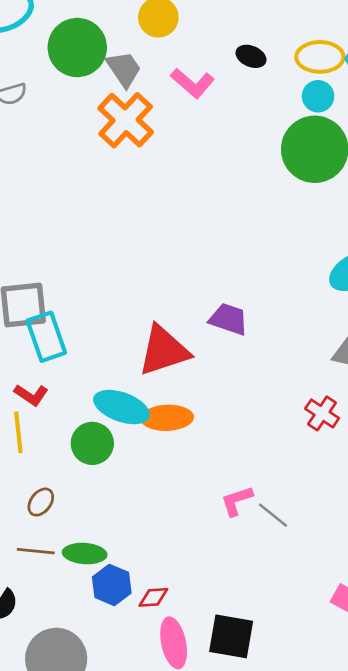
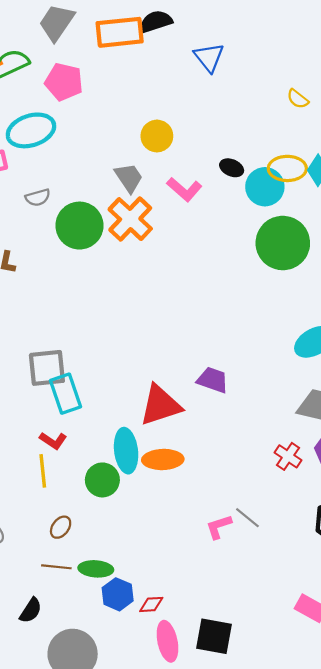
green circle: (77, 48) -> (79, 226), moved
cyan circle: (318, 96) -> (265, 187), moved, size x1.5
cyan ellipse: (121, 407) -> (126, 451), turned 63
gray line: (273, 515) -> (247, 518), moved

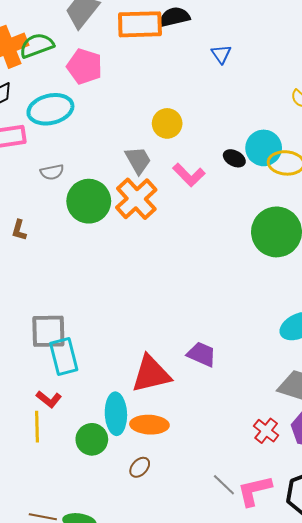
blue triangle: (209, 57) -> (221, 54), size x0.7
cyan circle: (265, 187) -> (264, 148), moved
brown ellipse: (61, 527) -> (140, 467), moved
pink L-shape: (219, 527) -> (254, 491), moved, size x1.4

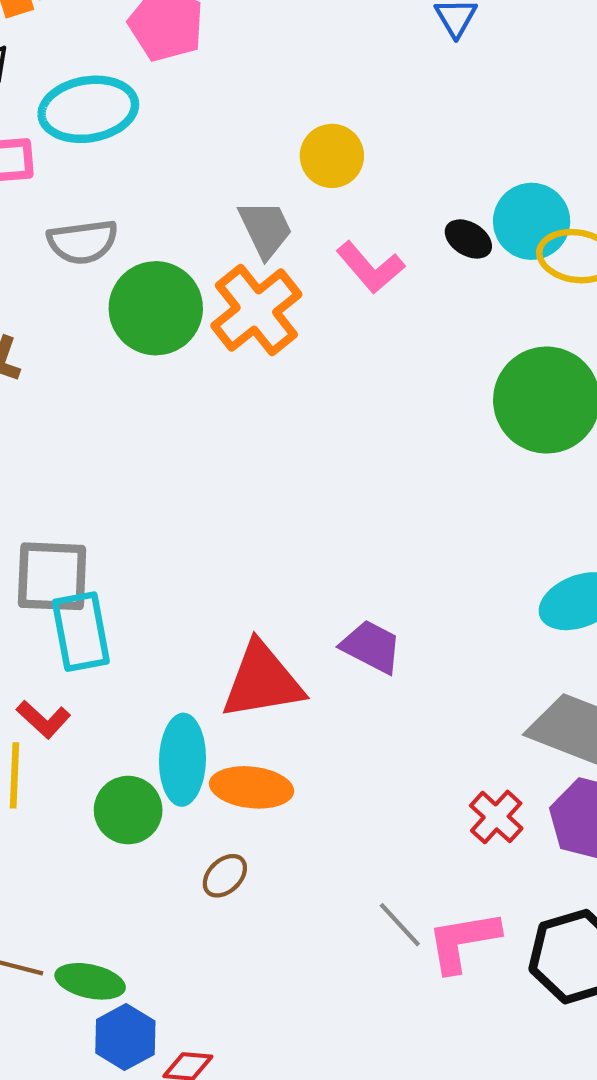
gray semicircle: (52, 172) -> (83, 242), size x1.4

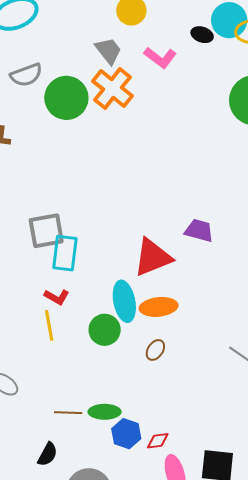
cyan rectangle: (81, 632) -> (65, 253), turned 30

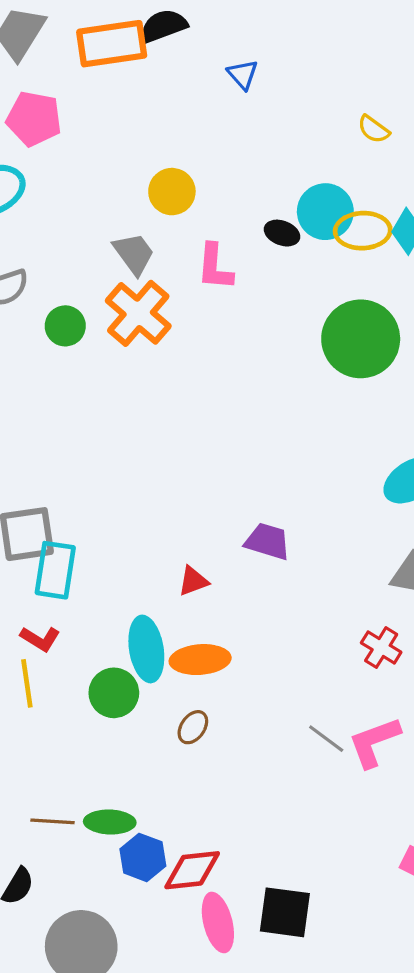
pink L-shape: (160, 58) -> (215, 267), turned 56
green circle: (66, 98) -> (65, 326), size x0.6
red triangle: (153, 257) -> (193, 581), size x0.5
red diamond: (158, 441) -> (192, 870), size x1.6

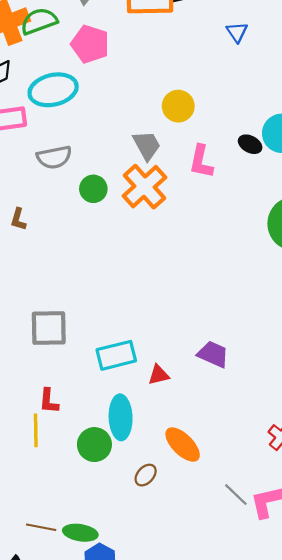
cyan rectangle: (55, 570) -> (116, 355), moved, turned 60
red L-shape: (40, 639) -> (49, 401), turned 56
orange ellipse: (200, 660) -> (183, 445), moved, turned 42

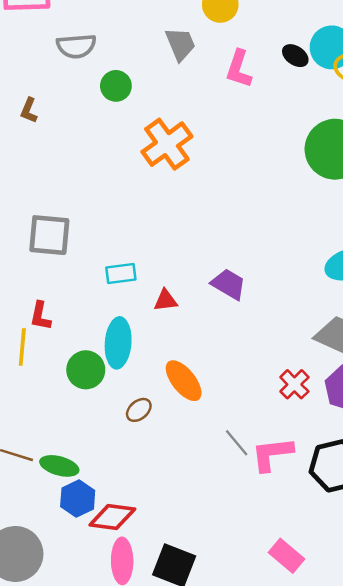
orange cross: (145, 187) -> (167, 144), moved
cyan rectangle: (116, 355) -> (121, 273), size x0.7

